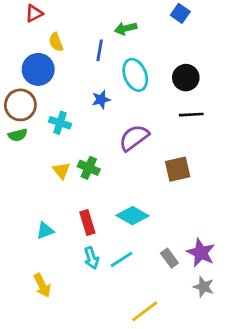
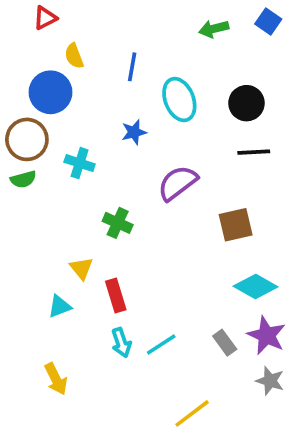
blue square: (180, 13) -> (268, 21), moved
green arrow: (126, 28) -> (214, 29), moved
yellow triangle: (61, 171) -> (81, 268), moved
cyan diamond: (132, 216) -> (256, 286), moved

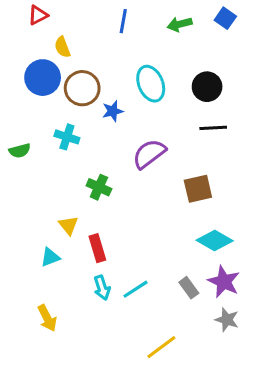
blue line: (132, 67) -> (123, 21), moved
brown circle: (27, 139) -> (82, 88), moved

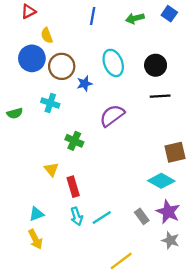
brown square: (198, 189) -> (175, 152), moved
cyan triangle: (50, 257) -> (36, 214), moved

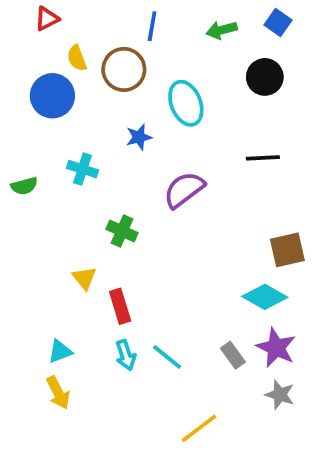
black circle: (156, 65) -> (265, 77), moved
brown circle: (62, 66) -> (124, 69), moved
cyan line: (102, 217) -> (167, 357), turned 72

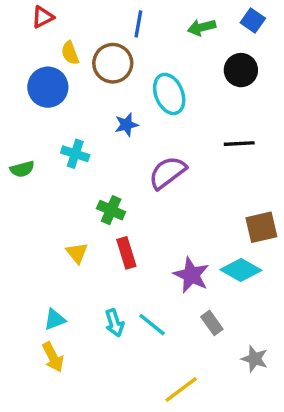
red rectangle: (120, 306) -> (126, 253), moved
purple star: (276, 348) -> (191, 275), moved

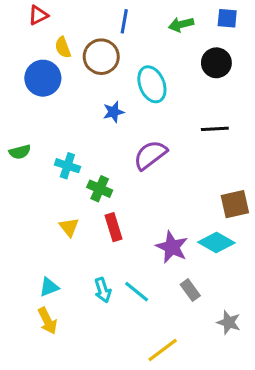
blue square: (253, 21) -> (227, 18), turned -30
cyan cross: (75, 154) -> (67, 166), moved

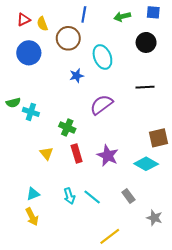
red triangle: (38, 15) -> (24, 20), moved
yellow semicircle: (63, 47) -> (42, 24), moved
cyan cross: (67, 166) -> (31, 112), moved
purple star: (172, 247) -> (108, 156), moved

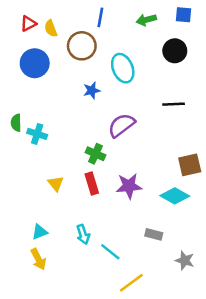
green semicircle: (13, 103) -> (16, 123), turned 104
green cross: (67, 128) -> (95, 154), moved
purple star: (108, 156) -> (129, 186), turned -30
gray rectangle: (128, 196) -> (154, 234), turned -40
cyan line: (92, 197) -> (110, 252), moved

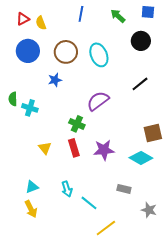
green arrow: (146, 20) -> (118, 16), turned 56
brown circle: (82, 46) -> (66, 52), moved
blue star: (92, 90) -> (55, 80), moved
black line: (174, 104) -> (140, 84), turned -36

